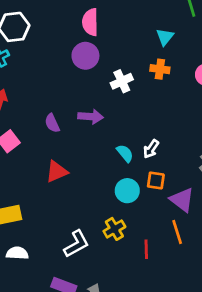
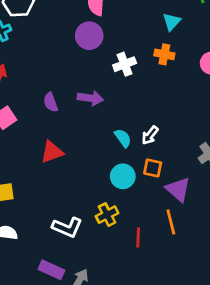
white L-shape: (76, 244) -> (67, 227), turned 48

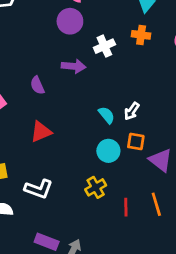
purple arrow: (90, 98) -> (74, 66), moved
orange line: (171, 222) -> (156, 204), moved
white L-shape: (67, 227) -> (39, 189), moved

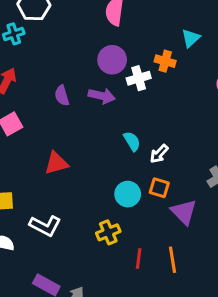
purple circle: (70, 21) -> (112, 60), moved
orange cross: (141, 35) -> (165, 61), moved
purple semicircle: (37, 85) -> (62, 96), moved
cyan semicircle: (107, 115) -> (132, 141), moved

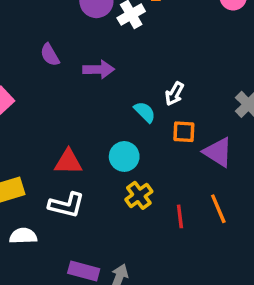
purple arrow: (102, 96) -> (99, 69), moved
cyan semicircle: (132, 141) -> (145, 112), moved
red triangle: (56, 163) -> (68, 162), moved, turned 30
cyan circle: (128, 194) -> (124, 156), moved

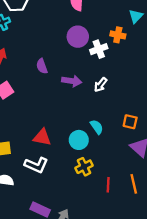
white arrow: (174, 94) -> (101, 85), moved
cyan semicircle: (145, 112) -> (97, 127), moved
orange square: (184, 132) -> (130, 122), moved

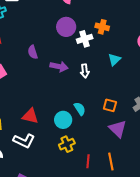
cyan triangle: (136, 16) -> (114, 60), moved
white arrow: (101, 85) -> (85, 71), turned -48

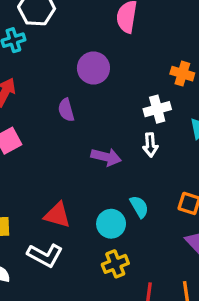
purple circle: (66, 27) -> (93, 68), moved
white cross: (85, 39) -> (157, 109), moved
purple arrow: (59, 67) -> (106, 157), moved

